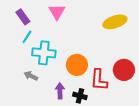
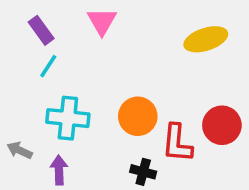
cyan cross: (44, 53) -> (68, 118), moved
gray arrow: (31, 76) -> (20, 150), moved
purple arrow: (60, 91) -> (59, 170), moved

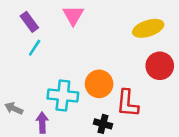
cyan cross: (68, 118) -> (63, 95), moved
red circle: (222, 125) -> (160, 66), moved

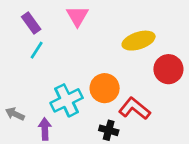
yellow ellipse: (148, 28) -> (139, 41), moved
cyan cross: (63, 95) -> (67, 100), turned -32
red L-shape: (127, 103) -> (134, 109), turned 124

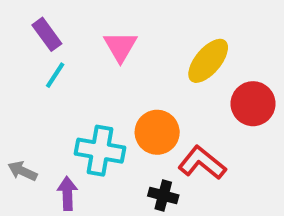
pink triangle: (77, 16) -> (120, 47), moved
yellow ellipse: (139, 41) -> (208, 61), turned -32
cyan cross: (67, 100) -> (100, 151), turned 36

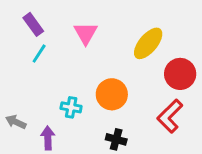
cyan cross: (100, 151) -> (71, 107), size x0.6
red L-shape: (202, 163) -> (170, 116), moved, turned -84

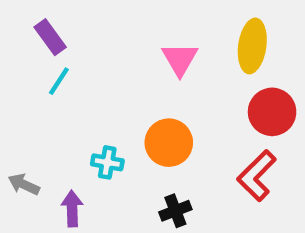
pink triangle: (86, 33) -> (180, 59), moved
yellow ellipse: (148, 43) -> (252, 46), moved, turned -32
black cross: (116, 139) -> (175, 211), turned -36

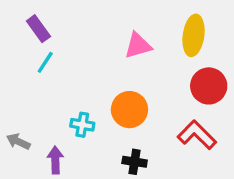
pink triangle: (180, 59) -> (138, 45), turned 44
red L-shape: (257, 176) -> (197, 135), turned 90
black cross: (175, 211) -> (135, 162), turned 30

